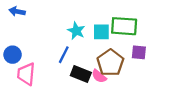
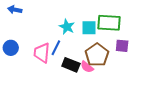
pink trapezoid: (26, 74) -> (42, 53), moved

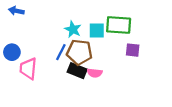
pink trapezoid: (42, 53) -> (28, 69), moved
brown pentagon: (97, 55) -> (79, 52), moved, turned -30
pink semicircle: (87, 67) -> (95, 73), turned -32

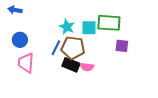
blue circle: (12, 52) -> (20, 40), moved

